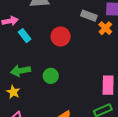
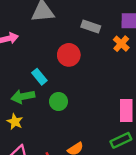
gray rectangle: (89, 16) -> (91, 27), moved
cyan rectangle: (25, 36) -> (39, 77), moved

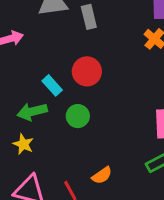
gray rectangle: (91, 27) -> (89, 17), moved, turned 60
red circle: (69, 55) -> (87, 71), moved

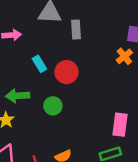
cyan rectangle: (52, 85) -> (39, 64), moved

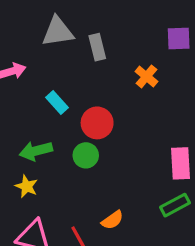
orange cross: (124, 56) -> (146, 76), moved
red circle: (67, 72) -> (97, 123), moved

